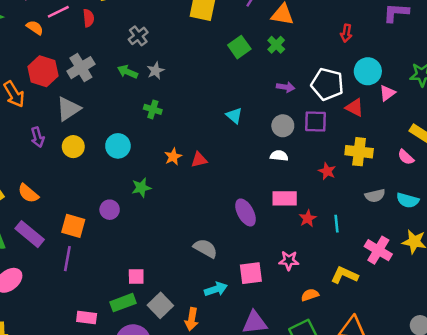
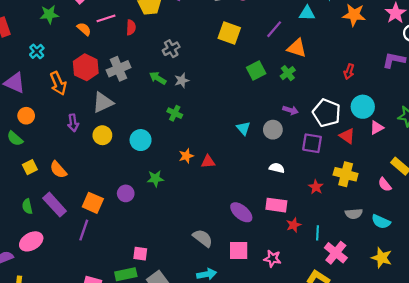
gray circle: (283, 126) -> (273, 130), moved
purple ellipse: (246, 212) -> (241, 212), turned -30
pink cross: (378, 250) -> (336, 253), moved
pink square: (251, 273) -> (239, 251), moved

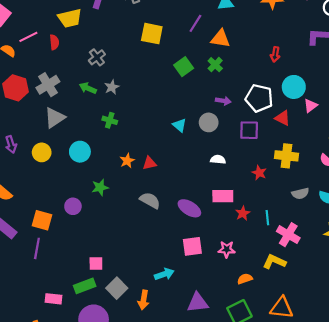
gray triangle: (103, 102) -> (55, 118), moved
gray semicircle: (203, 238) -> (150, 200), moved

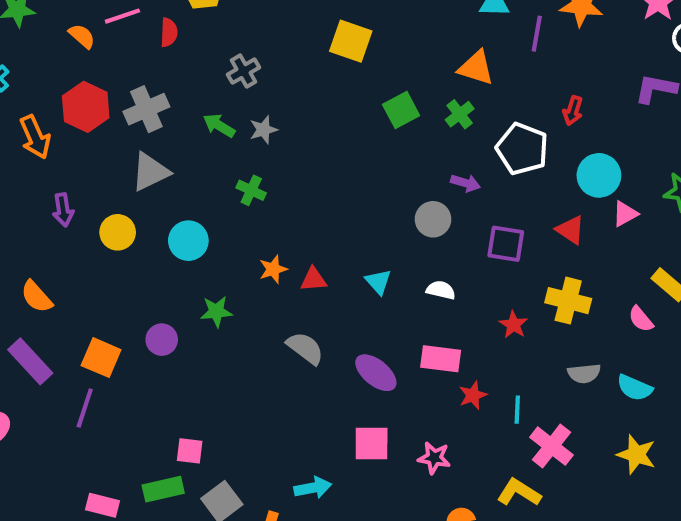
purple line: (195, 23) -> (537, 34), moved, turned -30
white pentagon: (259, 98) -> (522, 149), moved
cyan triangle: (179, 125) -> (378, 282), moved

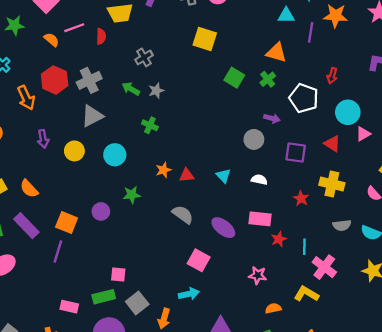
green square: (401, 110) -> (234, 78), turned -30
pink square: (372, 443) -> (199, 260), moved, turned 30

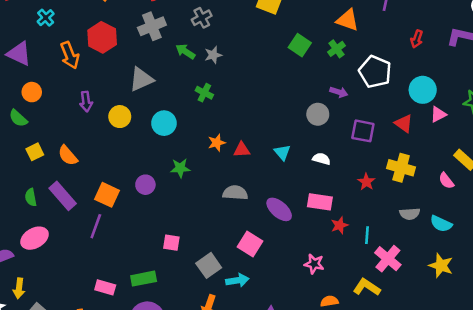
red arrow: (332, 76) -> (417, 39), moved
gray cross: (89, 80) -> (152, 26), moved
gray semicircle: (183, 215) -> (235, 193), turned -35
pink square: (118, 275) -> (171, 243), moved
gray square: (137, 303) -> (209, 265), moved

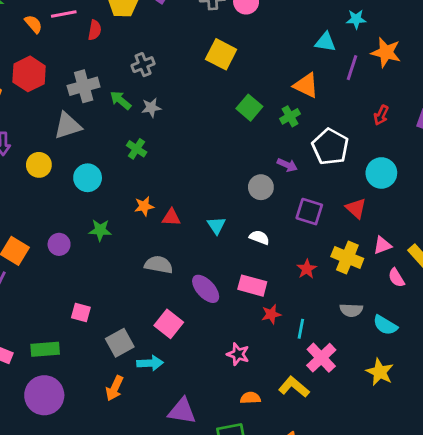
gray cross: (152, 26) -> (84, 86), moved
pink triangle: (438, 114) -> (382, 245), moved

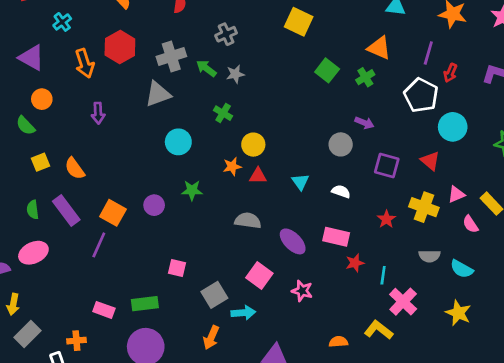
purple line: (352, 68) -> (428, 53), moved
white pentagon: (330, 147) -> (421, 95), moved
yellow circle: (39, 165) -> (253, 145), moved
pink star: (238, 354) -> (302, 291), moved

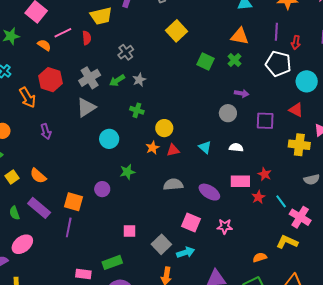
yellow square: (299, 22) -> (177, 31), turned 35
green arrow: (206, 68) -> (117, 80), turned -56
red star: (386, 219) -> (265, 174), moved
cyan line: (383, 275) -> (281, 201), turned -32

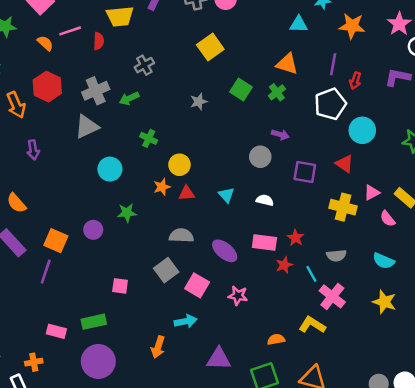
white pentagon: (278, 64) -> (330, 104), turned 30
gray star: (139, 80) -> (199, 102), moved
gray semicircle: (312, 179) -> (336, 256), moved
gray square: (161, 244) -> (166, 270), moved

